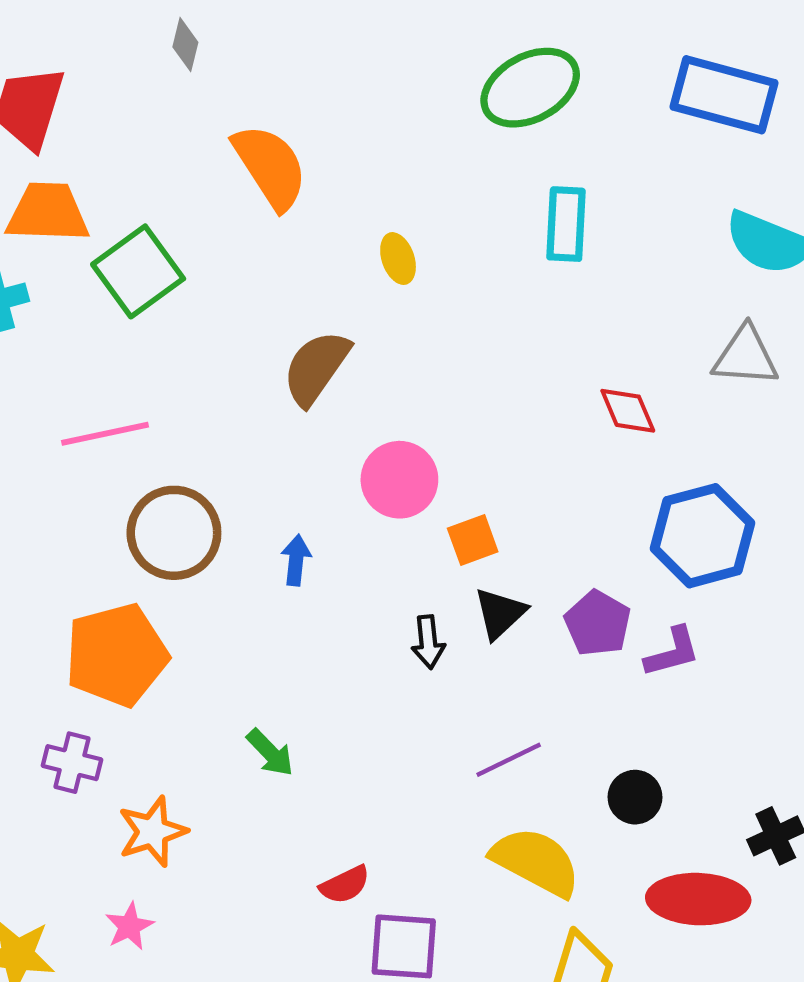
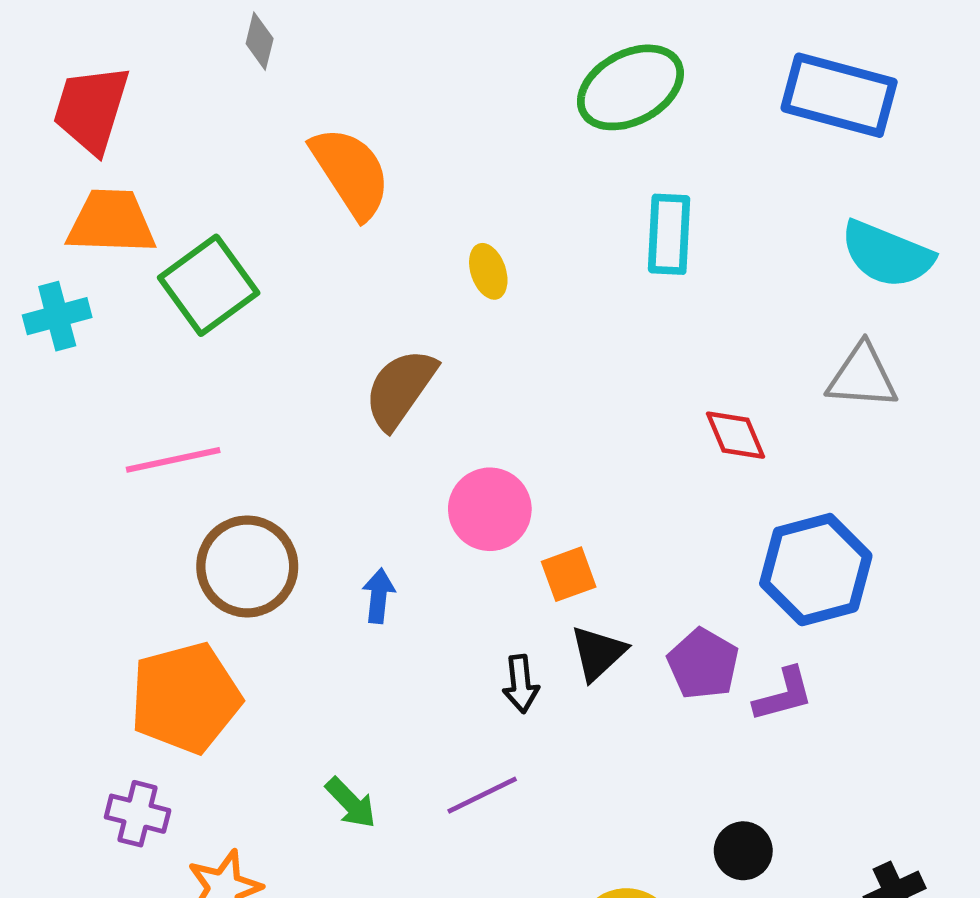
purple line: (509, 760) -> (482, 795), moved

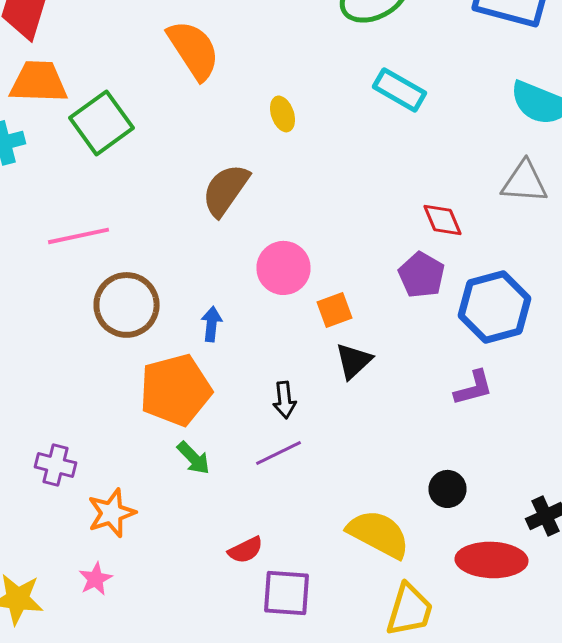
cyan rectangle: (669, 234) -> (400, 90), turned -63
purple pentagon: (703, 664) -> (422, 275), moved
black arrow: (521, 684) -> (284, 400), moved
orange pentagon: (185, 698) -> (176, 390), moved

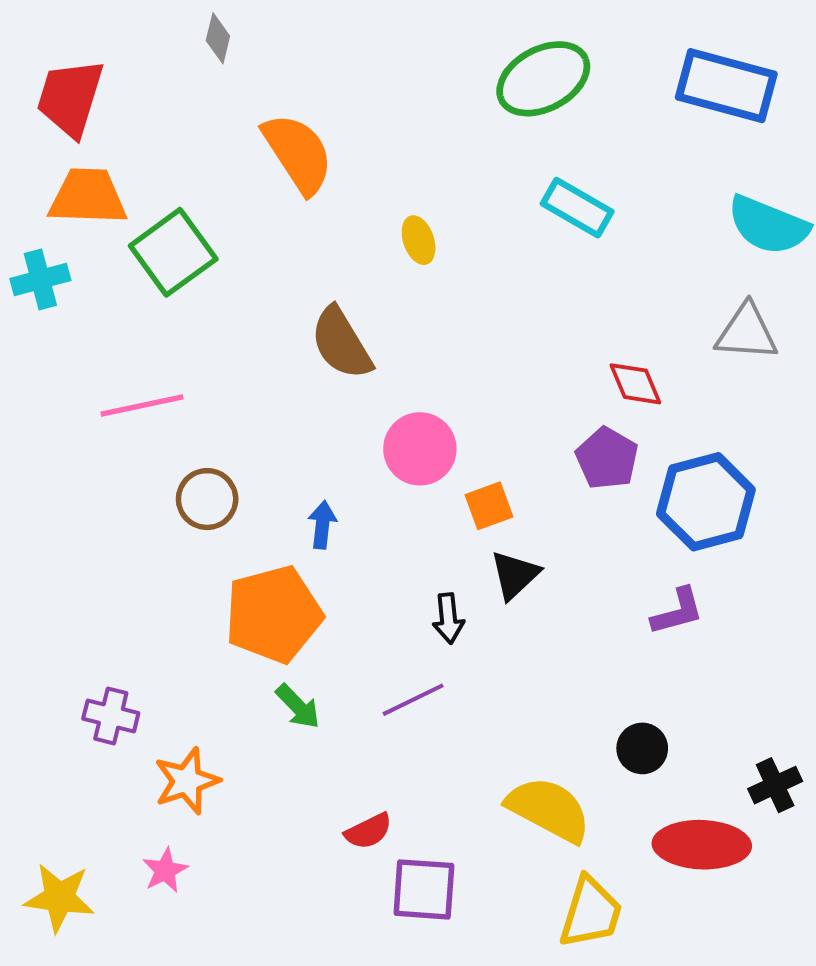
brown semicircle: (226, 190) -> (341, 343), turned -66
brown circle: (126, 305) -> (207, 499), size x0.7
black arrow: (284, 400) -> (448, 618), moved

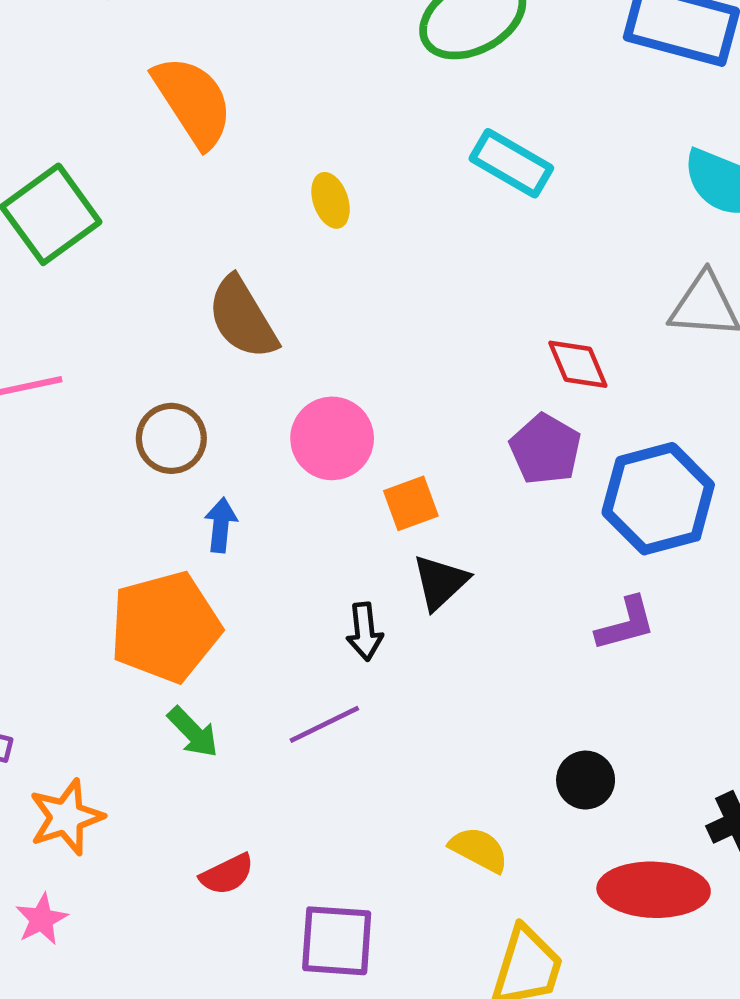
brown circle: (207, 499) -> (171, 438), moved
yellow semicircle: (549, 809) -> (479, 850), size x0.6
red semicircle: (368, 831) -> (227, 874), moved

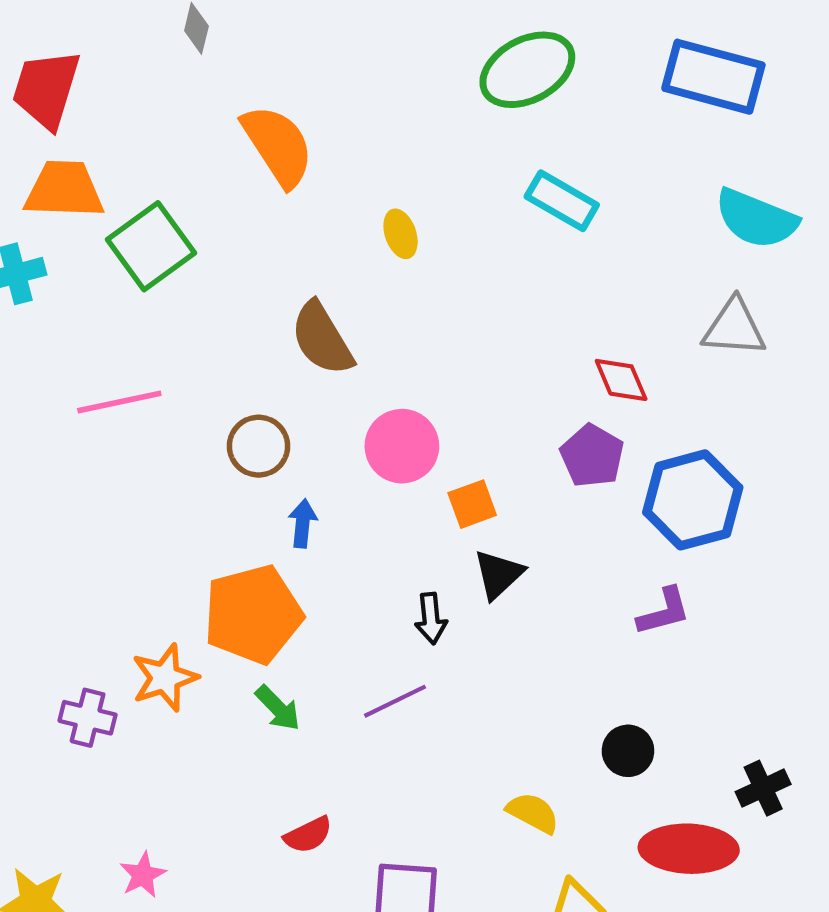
orange star: (66, 817) -> (165, 678), moved

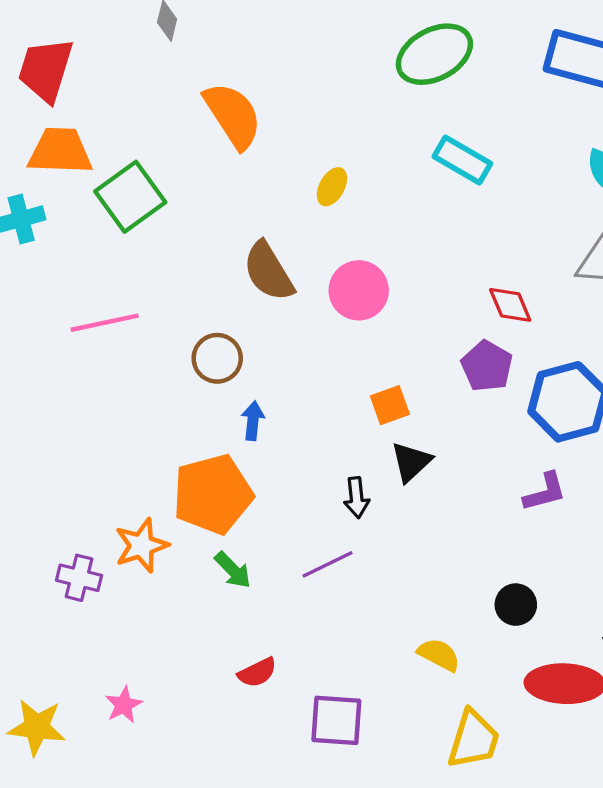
yellow ellipse: (401, 234) -> (332, 187), turned 48
pink circle: (402, 446) -> (359, 290), moved

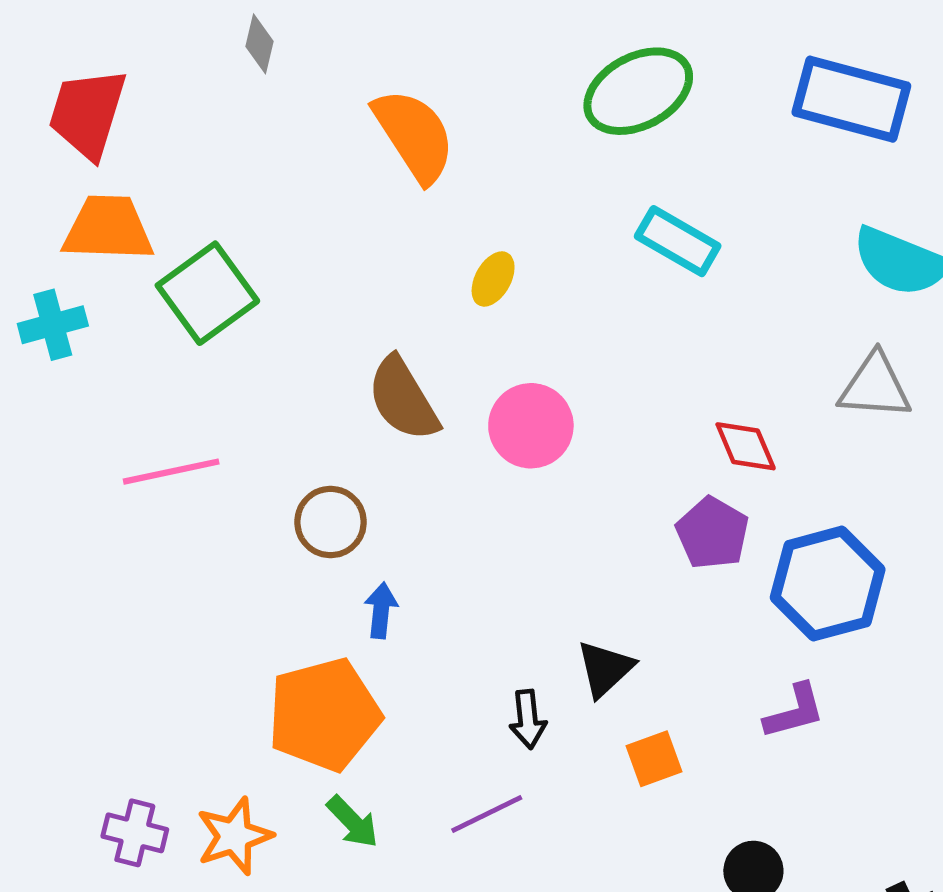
orange semicircle: (233, 115) -> (414, 135), moved
orange square: (390, 405) -> (654, 759), moved
orange star: (141, 546) -> (234, 836), moved

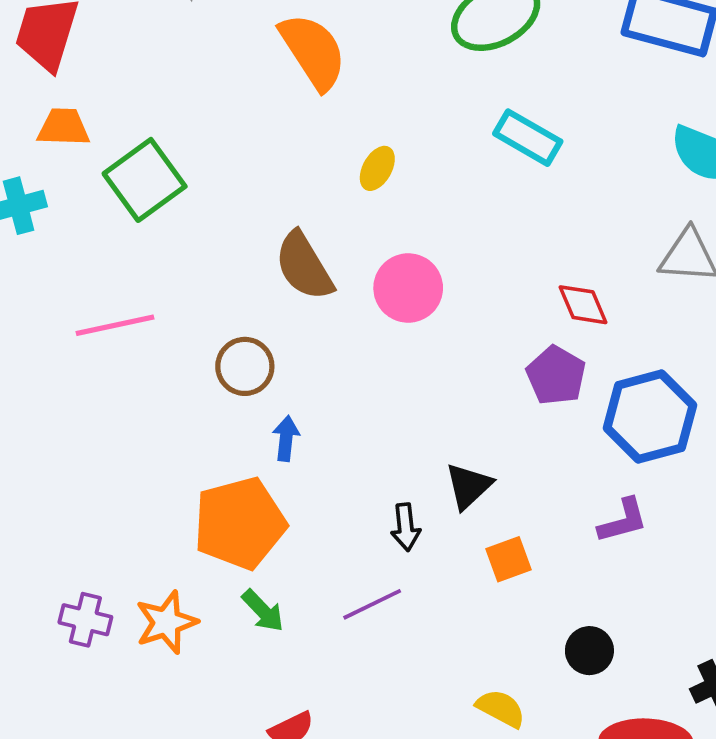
orange trapezoid: (108, 228) -> (64, 127), size x0.7

